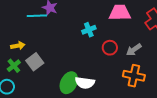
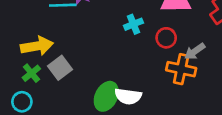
yellow arrow: (18, 46) -> (37, 46), size x1.6
red circle: (110, 48) -> (166, 38), moved
orange cross: (134, 76) -> (181, 69), moved

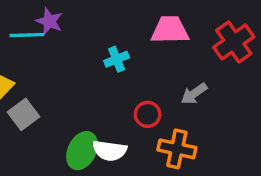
red circle: (166, 38) -> (148, 114), moved
orange cross: (181, 69) -> (177, 149), moved

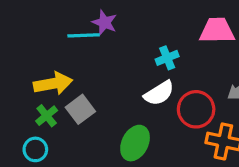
red circle: (148, 114) -> (196, 109), size x1.5
white semicircle: (110, 151) -> (159, 93), moved, turned -40

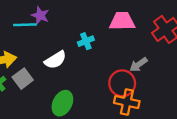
white semicircle: (159, 93) -> (55, 60), moved
red circle: (196, 109) -> (122, 83), moved

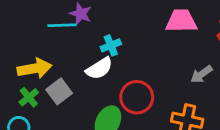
cyan cross: (86, 41) -> (111, 45), moved
red circle: (122, 83) -> (137, 97), moved

